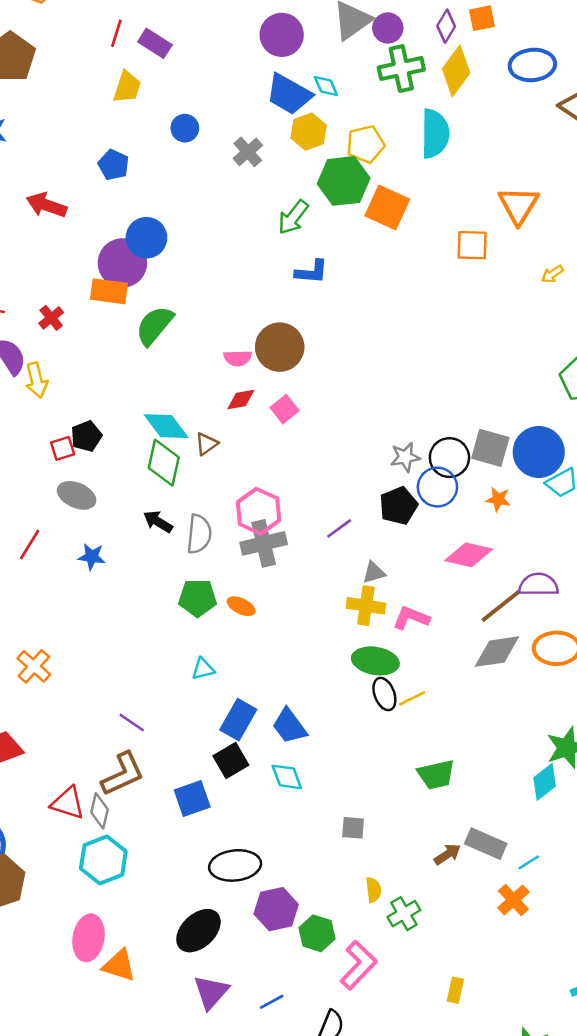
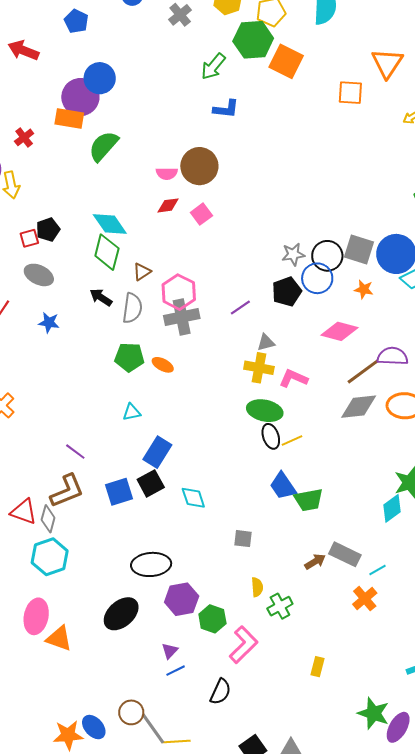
brown triangle: (207, 444) -> (142, 272), moved
blue trapezoid: (289, 726) -> (283, 486), moved
blue square: (192, 799) -> (119, 492), moved
purple triangle: (211, 992) -> (170, 651), moved, size x0.6

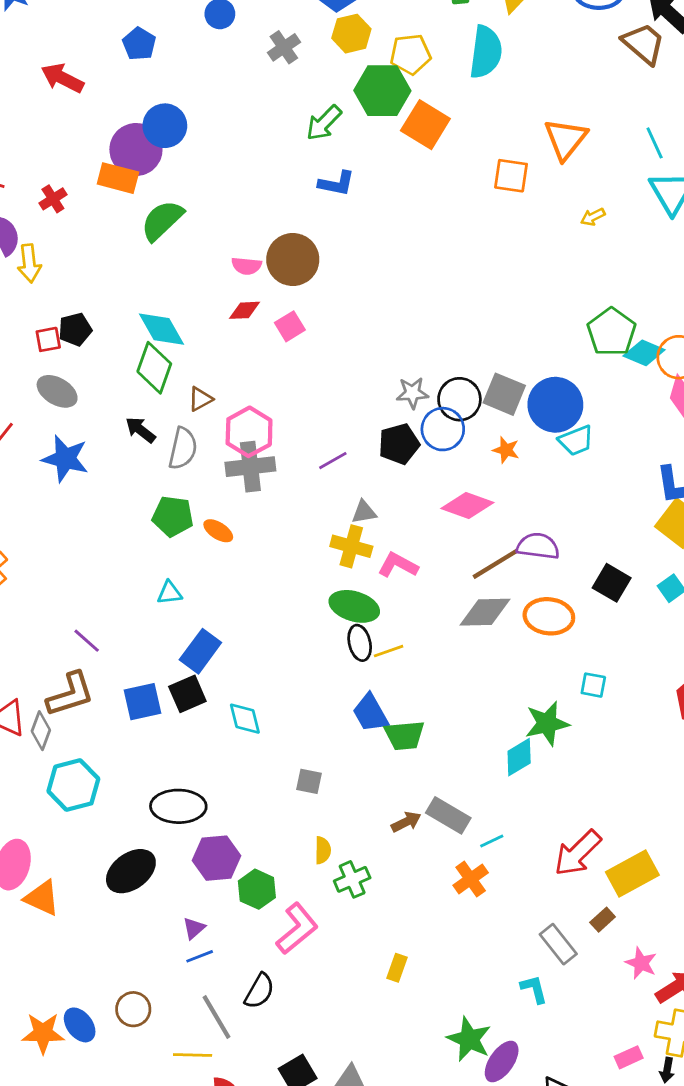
blue star: (49, 323) -> (65, 459), size x1.6
cyan hexagon: (50, 557) -> (73, 785), moved
gray line: (153, 729) -> (217, 1017), moved

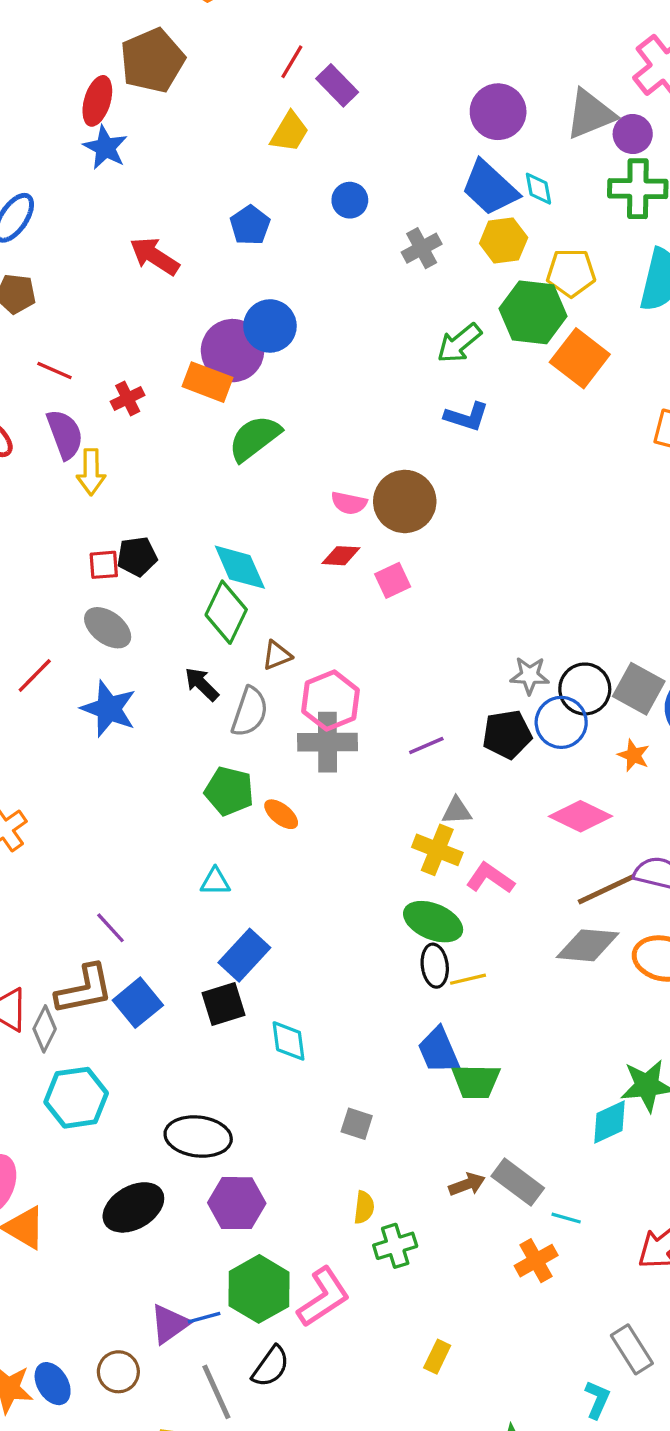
blue square: (142, 702) -> (138, 1003), moved, turned -33
cyan line: (492, 841) -> (566, 1218), turned 35
green hexagon: (257, 889) -> (259, 1289), moved, size x1.4
purple triangle: (194, 928) -> (169, 1324), moved, size x1.5
cyan L-shape: (534, 989) -> (597, 1400), turned 32

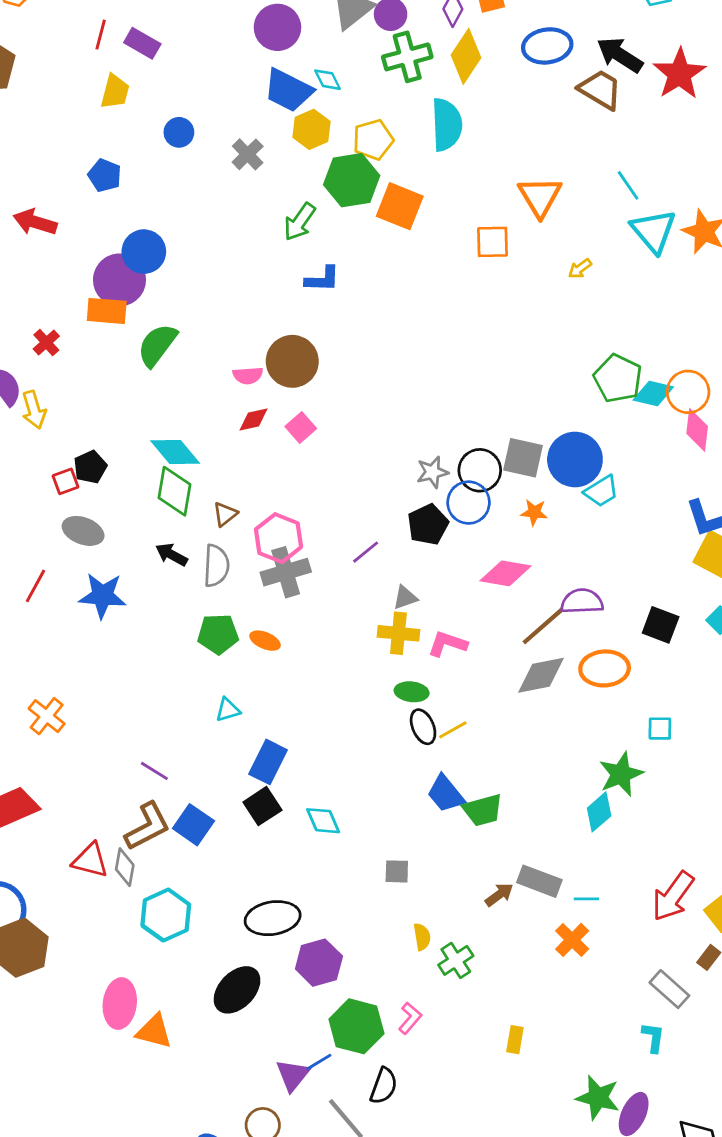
green ellipse: (433, 922) -> (412, 692), size x0.7
pink L-shape: (323, 1297) -> (410, 1018), size x0.6

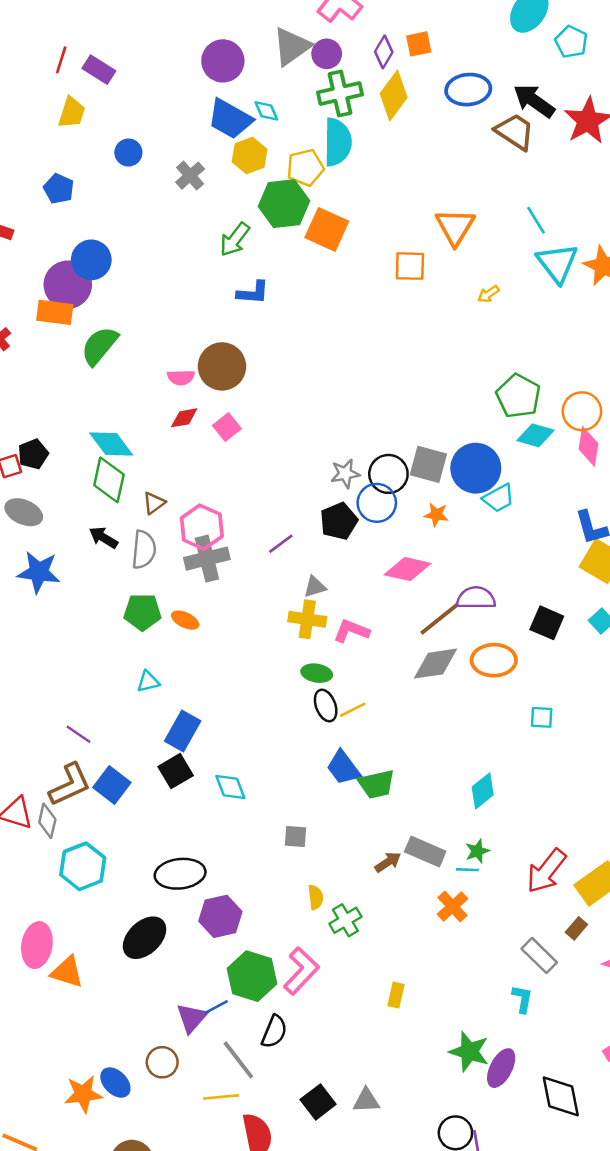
cyan semicircle: (447, 125) -> (338, 142), moved
cyan diamond: (653, 393) -> (536, 435), moved
green star: (621, 774) -> (477, 851), moved, size x0.6
pink L-shape: (410, 1018) -> (301, 971), size x1.6

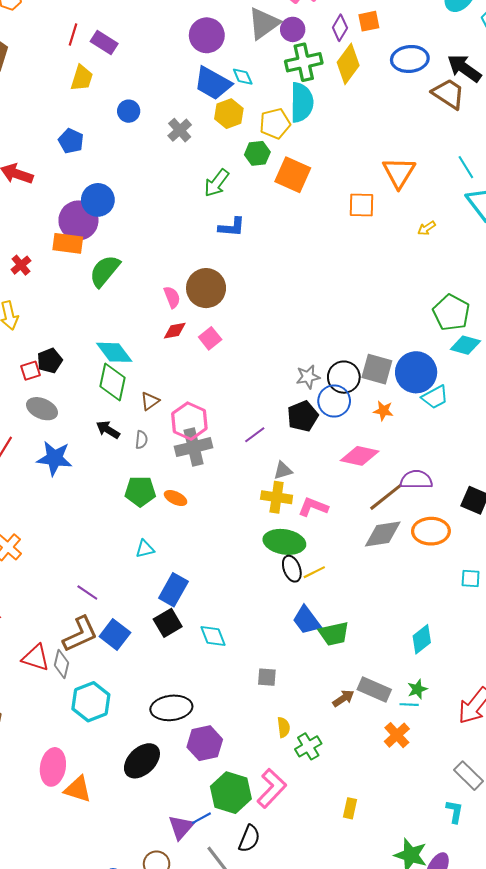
green hexagon: (284, 204) -> (257, 153), size x0.6
pink semicircle: (181, 377) -> (172, 297), turned -110
gray semicircle: (144, 550) -> (141, 440), size x0.6
green ellipse: (317, 673) -> (284, 542), size x1.6

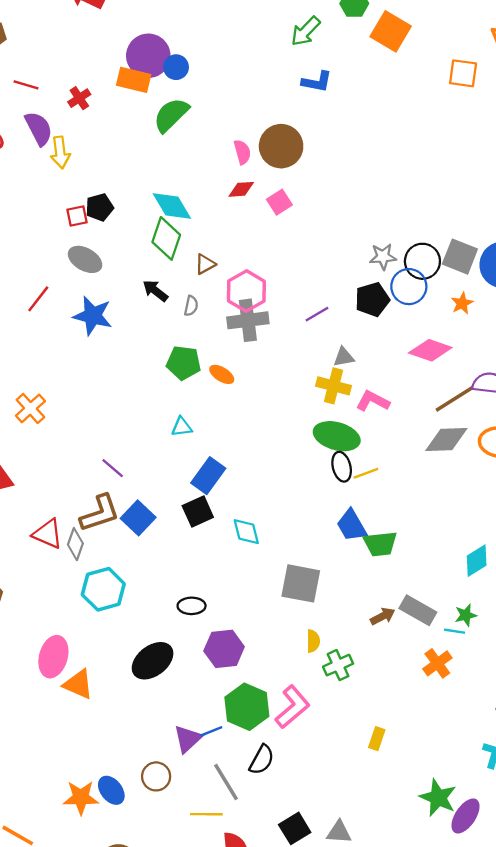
blue circle: (98, 200) -> (176, 67), moved, size x0.7
orange star: (383, 411) -> (462, 303), turned 30
gray square: (267, 677) -> (301, 583), size x1.8
black ellipse: (171, 708) -> (192, 606), size x0.6

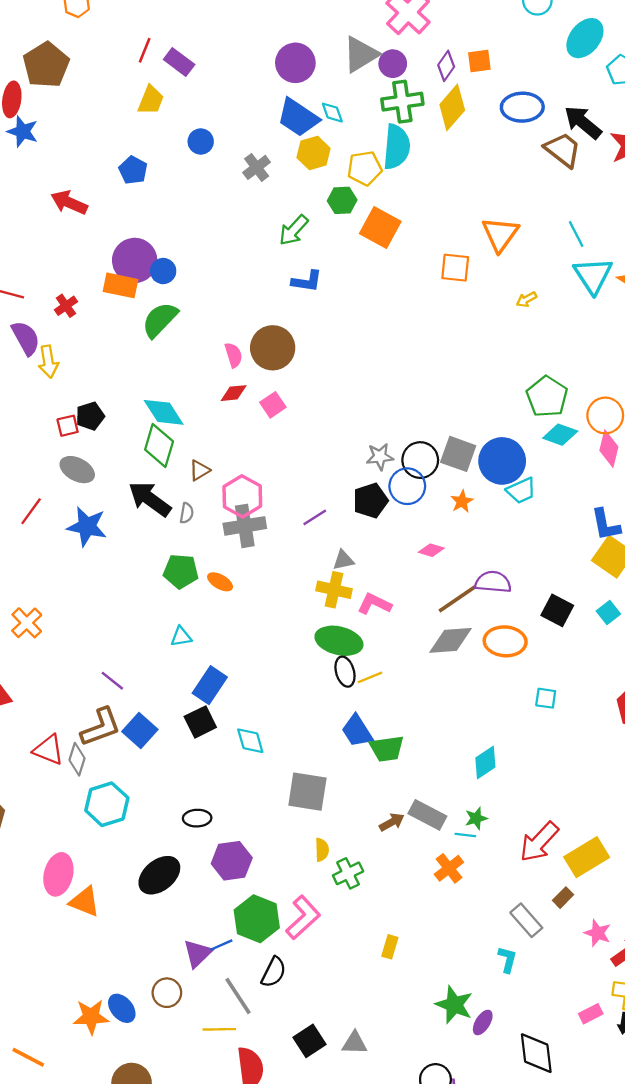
black arrow: (155, 291) -> (150, 499), size x1.6
pink diamond: (430, 350) -> (431, 550), size x0.6
purple ellipse: (466, 816) -> (483, 1022), size x0.7

